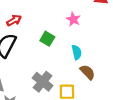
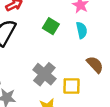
cyan semicircle: (77, 52) -> (82, 30), moved

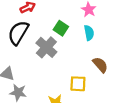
gray cross: (44, 74) -> (46, 47), moved

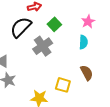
green square: (61, 28) -> (54, 24), moved

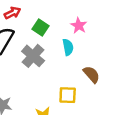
pink star: (88, 22) -> (79, 26), moved
cyan semicircle: (83, 42) -> (68, 47), moved

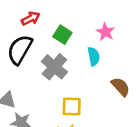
yellow square: (68, 95) -> (72, 107), moved

